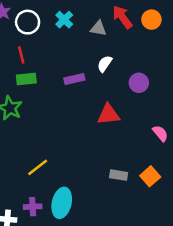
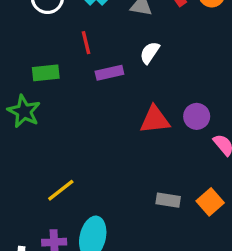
red line: (21, 55) -> (86, 43), moved
purple circle: (139, 83) -> (197, 116), moved

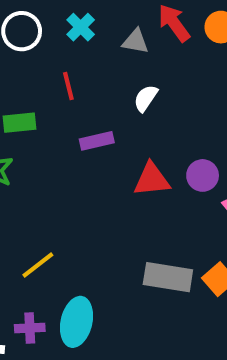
purple rectangle: (109, 73) -> (97, 141), moved
gray rectangle: (168, 200) -> (168, 277), size x1.6

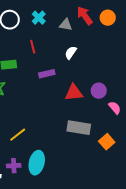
gray rectangle: (168, 277) -> (79, 128), moved

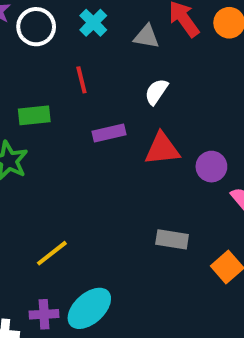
red triangle: (74, 93) -> (162, 149), moved
gray rectangle: (79, 128) -> (172, 239), size x0.7
cyan ellipse: (37, 163) -> (89, 308), turned 35

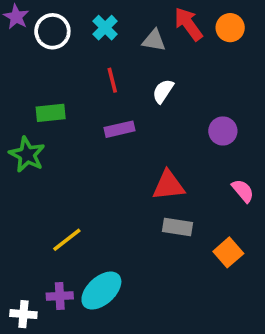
red line: (81, 80) -> (112, 80), moved
red triangle: (162, 149) -> (168, 185), moved
purple circle: (211, 167) -> (223, 131), moved

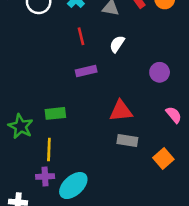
green rectangle: (51, 113) -> (55, 113), moved
green star: (27, 155) -> (21, 126), moved
yellow line: (67, 240) -> (49, 149), turned -50
purple cross: (60, 296) -> (45, 177), moved

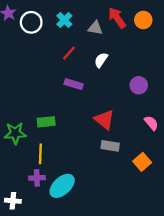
red line: (81, 36) -> (69, 53), turned 56
purple rectangle: (86, 71) -> (74, 84), turned 30
red triangle: (121, 111) -> (104, 120), turned 45
green star: (21, 126) -> (15, 133), turned -30

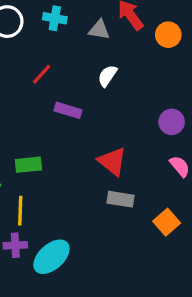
cyan cross: (64, 20) -> (55, 18), turned -35
orange circle: (143, 20) -> (168, 35), moved
red line: (69, 53) -> (42, 74), moved
purple circle: (139, 85) -> (172, 122), moved

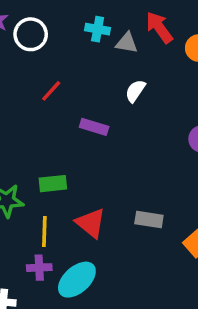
cyan cross: (55, 18) -> (98, 29), moved
red line: (42, 74) -> (51, 91), moved
red triangle: (112, 161) -> (91, 223), moved

